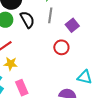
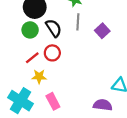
red circle: (61, 47) -> (52, 53), moved

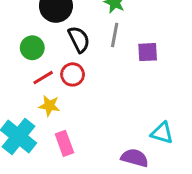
green circle: (30, 30) -> (32, 48), moved
purple square: (102, 31) -> (148, 52), turned 32

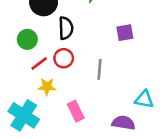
gray line: (115, 35) -> (100, 69), moved
black semicircle: (79, 39) -> (66, 28), turned 30
pink rectangle: (64, 143) -> (76, 111), moved

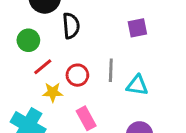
red circle: (64, 58) -> (77, 75), moved
cyan triangle: (144, 99) -> (137, 85), moved

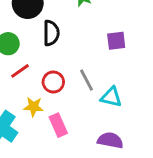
gray line: (111, 70) -> (86, 80), turned -35
yellow star: (53, 92) -> (33, 107), moved

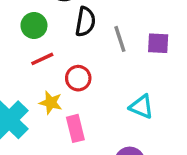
gray line: (86, 80) -> (120, 39), moved

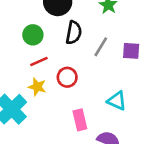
gray line: (120, 39) -> (101, 47), turned 48
yellow star: (51, 103) -> (37, 87), moved
pink rectangle: (75, 128) -> (80, 120), moved

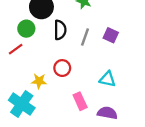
green circle: (33, 35) -> (26, 29), moved
purple square: (131, 51) -> (111, 35), turned 32
red line: (39, 61) -> (16, 49), moved

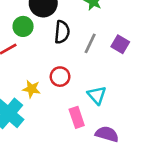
cyan triangle: (107, 79) -> (97, 95), moved, turned 30

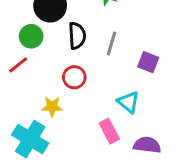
purple square: (120, 44) -> (148, 62), moved
red circle: (60, 77) -> (74, 77), moved

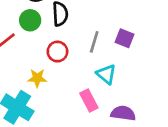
green circle: (31, 36) -> (30, 20), moved
gray line: (111, 44) -> (94, 42), moved

